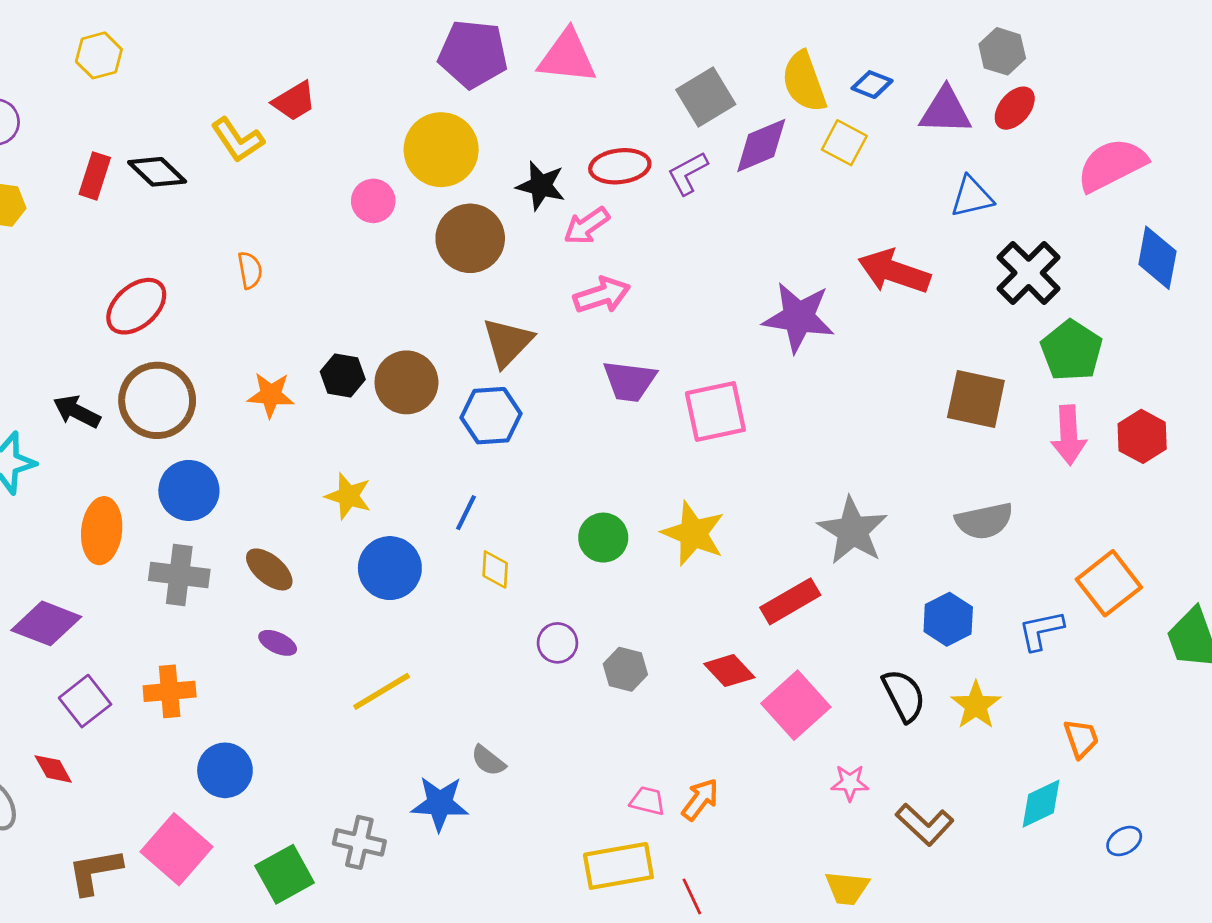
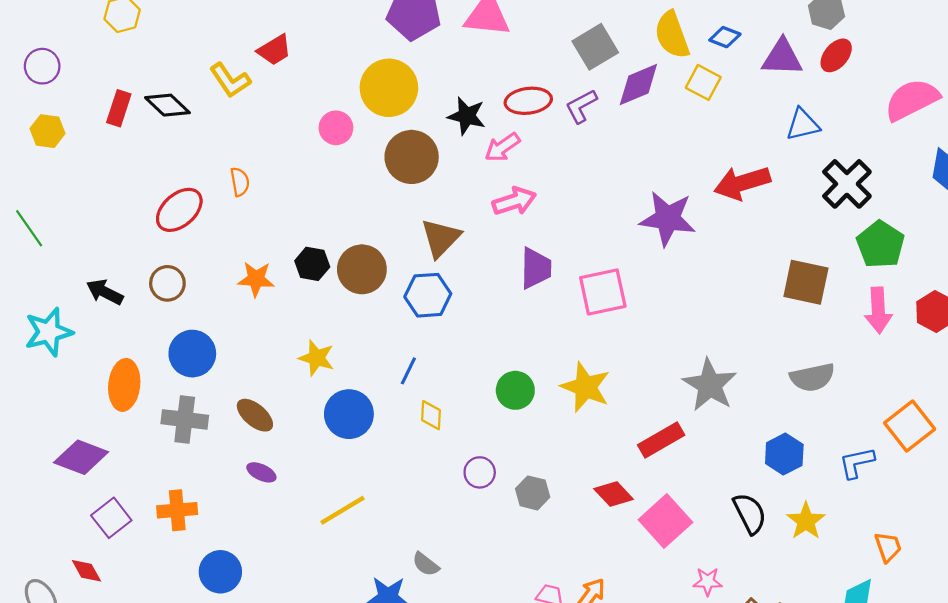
red arrow: (894, 272) -> (742, 183), turned -36
red ellipse: (136, 306) -> (179, 210), moved
purple trapezoid: (630, 381) -> (536, 268), turned -96
brown circle: (157, 400) -> (167, 283), size x0.6

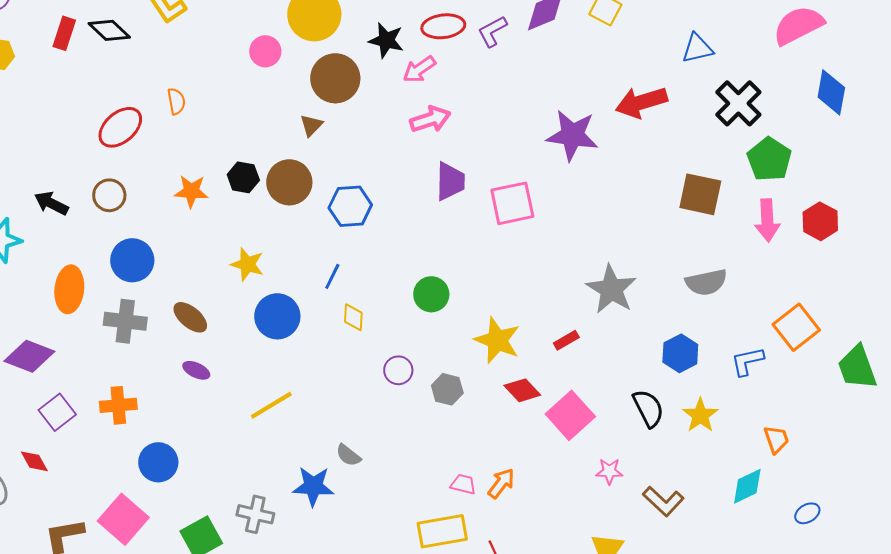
brown triangle: (441, 238) -> (311, 125), moved, size x0.6
yellow star: (586, 387) -> (497, 340), moved
red rectangle: (661, 440) -> (566, 340), size x0.6

